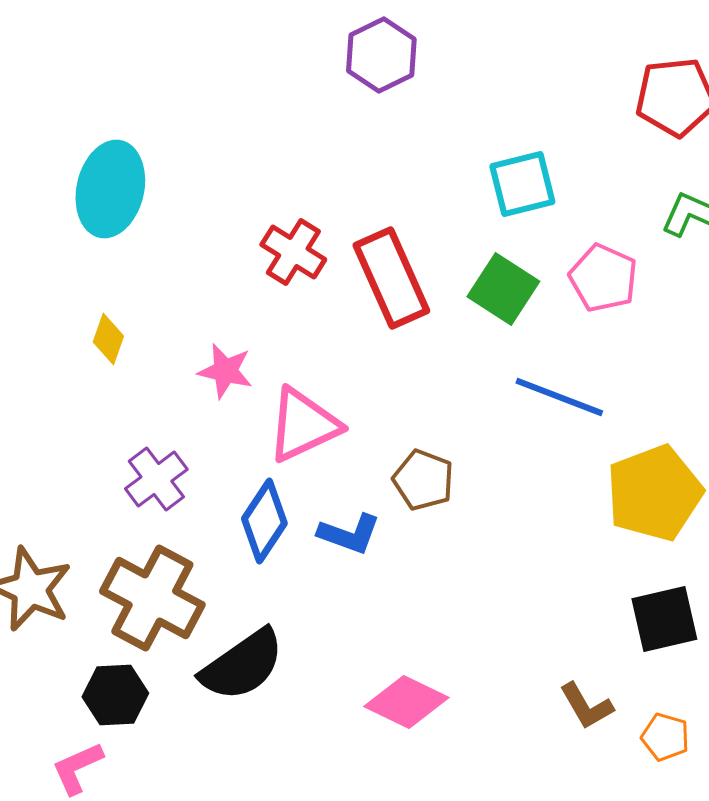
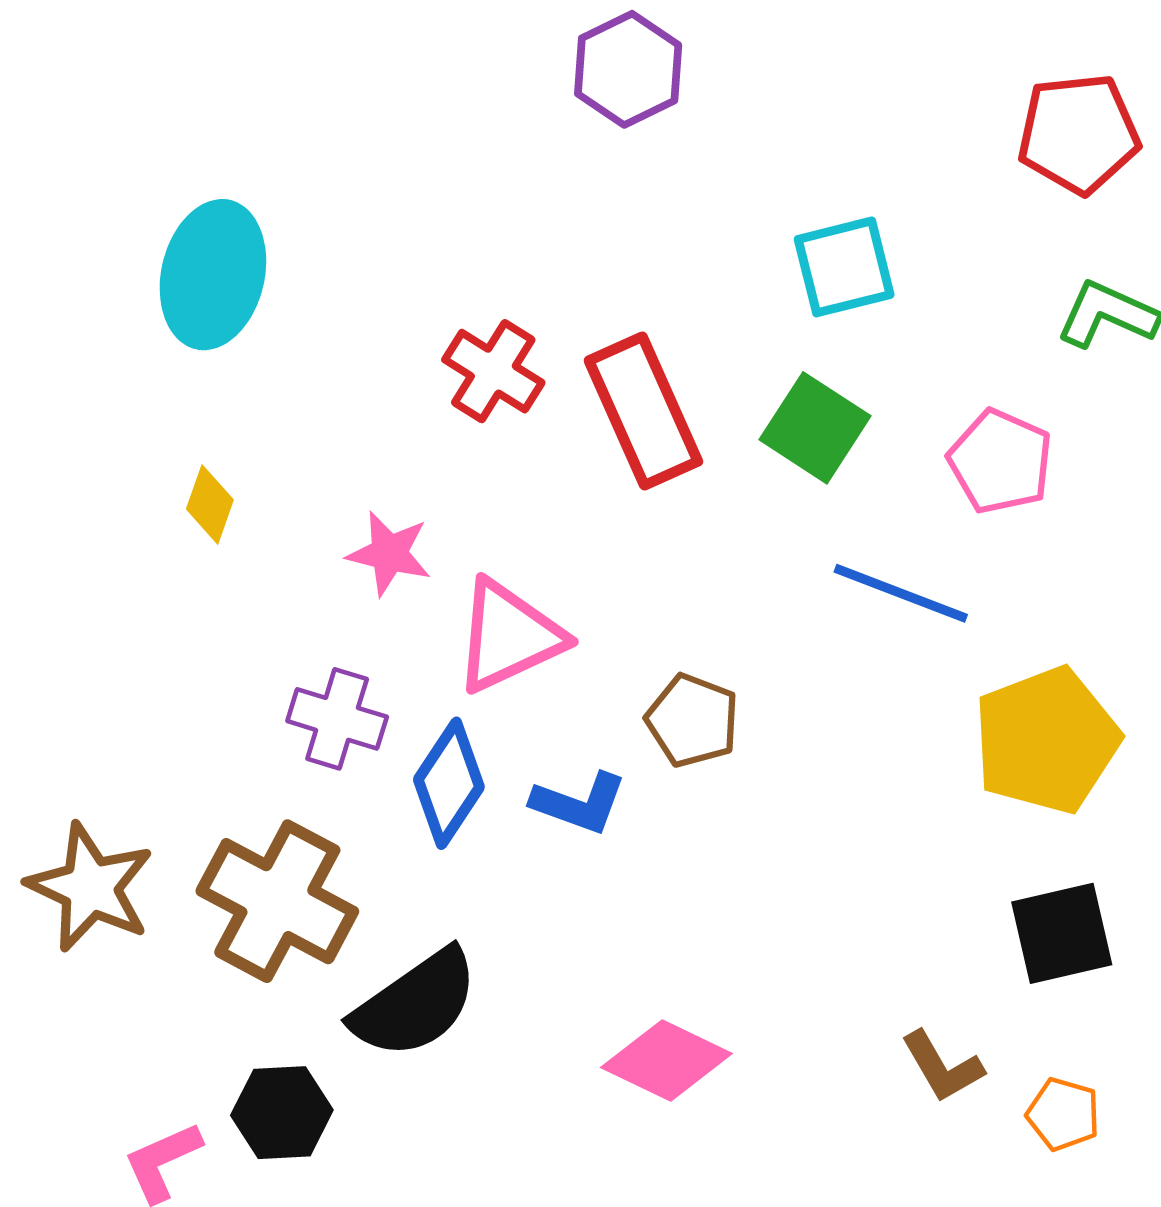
pink pentagon: (603, 278) -> (1000, 462), moved
purple cross: (156, 479) -> (337, 719), moved, turned -36
black hexagon: (115, 695) -> (282, 1113), moved

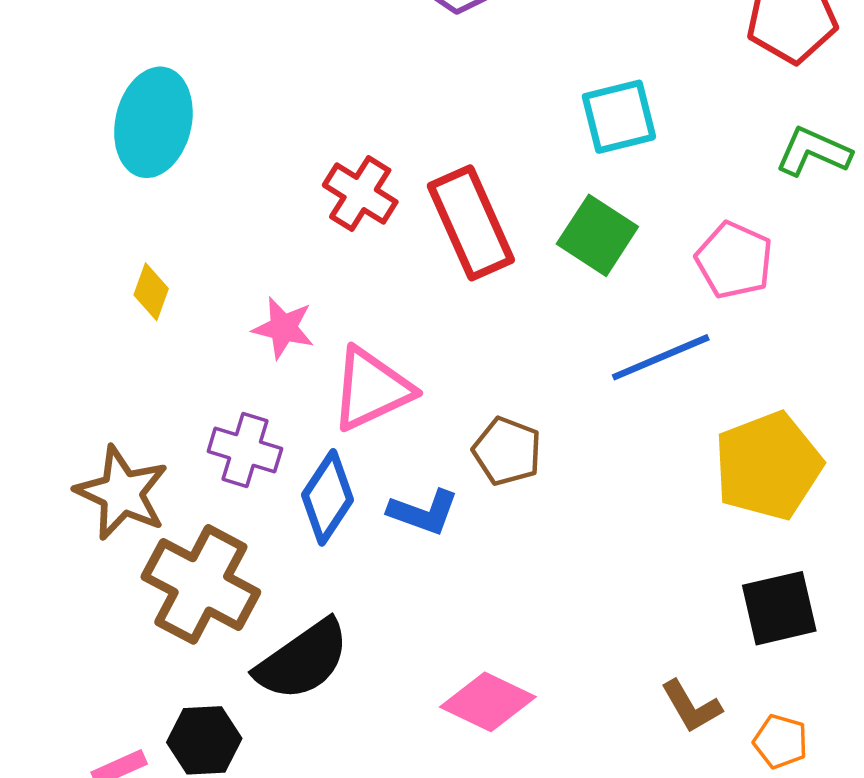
blue line: (901, 593) -> (661, 357), turned -44
brown star: (90, 887) -> (122, 493), moved

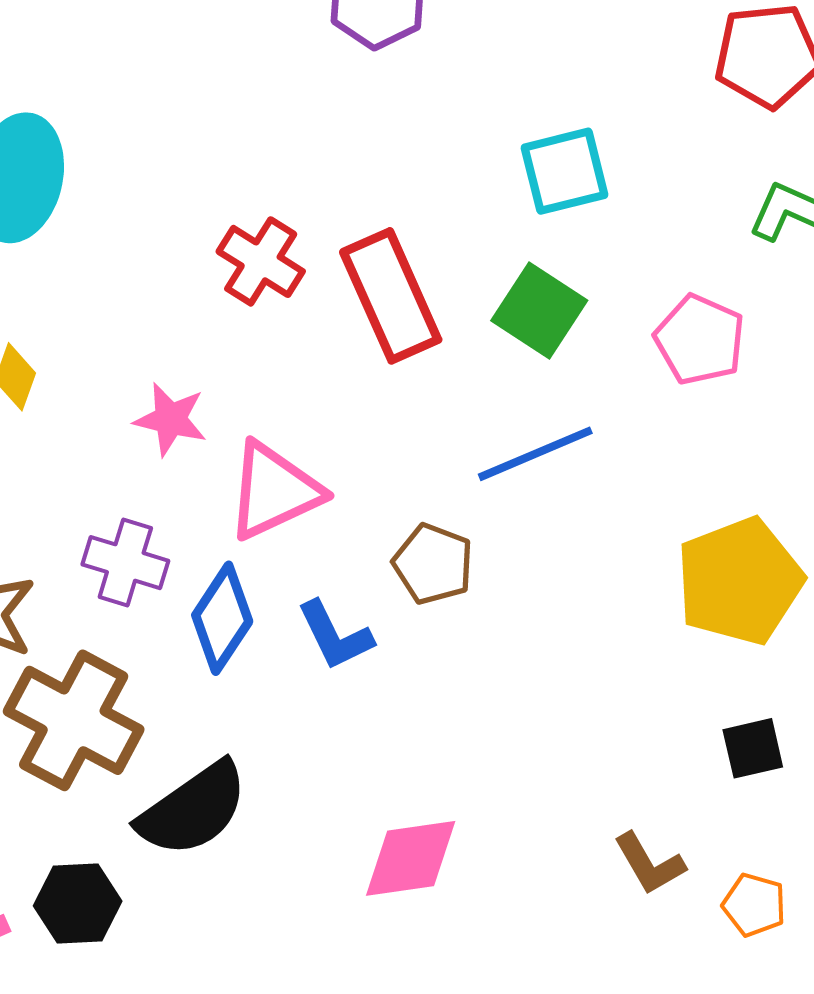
blue line: (661, 357) -> (535, 454), moved
blue L-shape: (423, 512) -> (335, 636), turned 44
black square: (779, 608) -> (753, 748), size x0.7
pink diamond: (488, 702) -> (411, 858), turned -34

